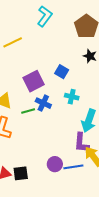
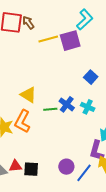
purple square: (34, 81) -> (70, 41), moved
cyan cross: (72, 97) -> (88, 107), moved
blue line: (73, 167) -> (84, 173), turned -54

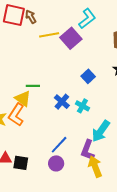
purple square: (70, 41) -> (71, 38), turned -30
yellow triangle: (28, 95) -> (23, 98), moved
green line: (50, 109) -> (33, 86), moved
blue line: (84, 173) -> (59, 145), moved

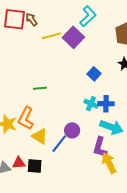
yellow triangle: (23, 98) -> (40, 136), moved
blue cross: (62, 102) -> (106, 104), moved, turned -35
cyan arrow: (101, 131) -> (111, 127), turned -100
blue line: (59, 145) -> (59, 144), moved
purple circle: (56, 163) -> (72, 130), moved

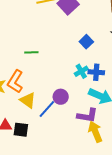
cyan cross: (91, 104) -> (81, 71), turned 32
purple L-shape: (100, 147) -> (87, 115), turned -100

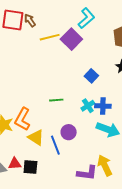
green line: (31, 52) -> (56, 100), moved
blue line: (47, 109) -> (55, 145), turned -60
purple L-shape: (87, 115) -> (87, 173), moved

